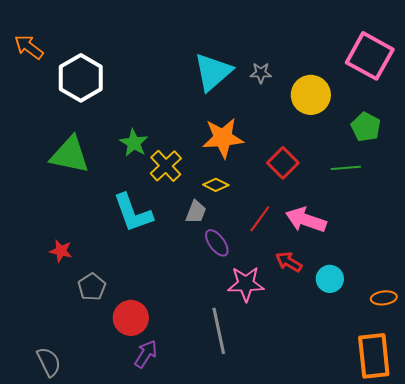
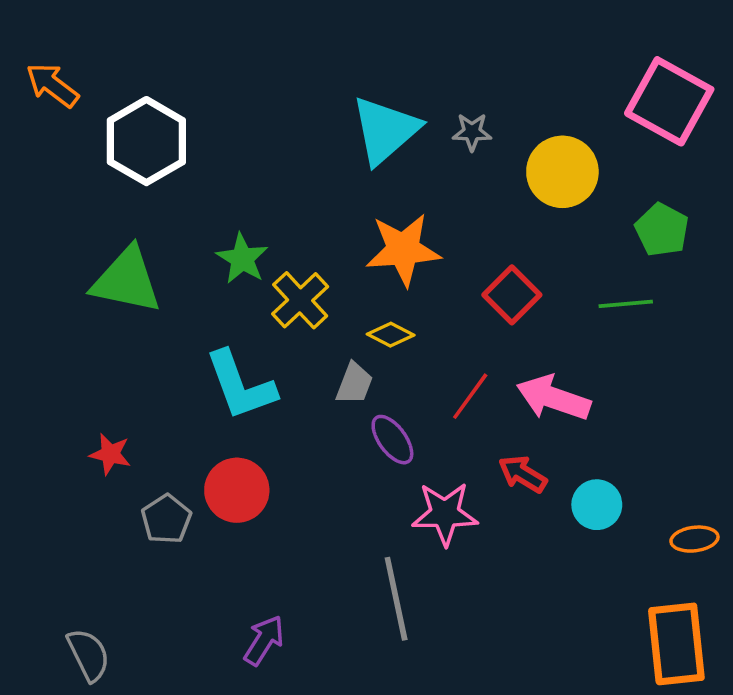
red circle: (131, 318) -> (237, 490), moved

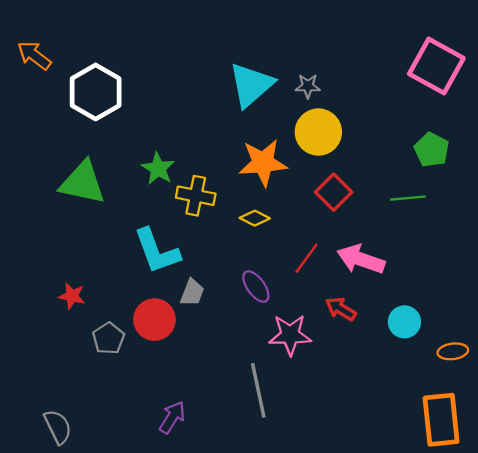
yellow circle: (562, 172) -> (318, 132), moved
yellow cross: (300, 300) -> (196, 196), turned -36
gray trapezoid: (354, 383) -> (192, 292), moved
cyan circle: (597, 505) -> (404, 322), moved

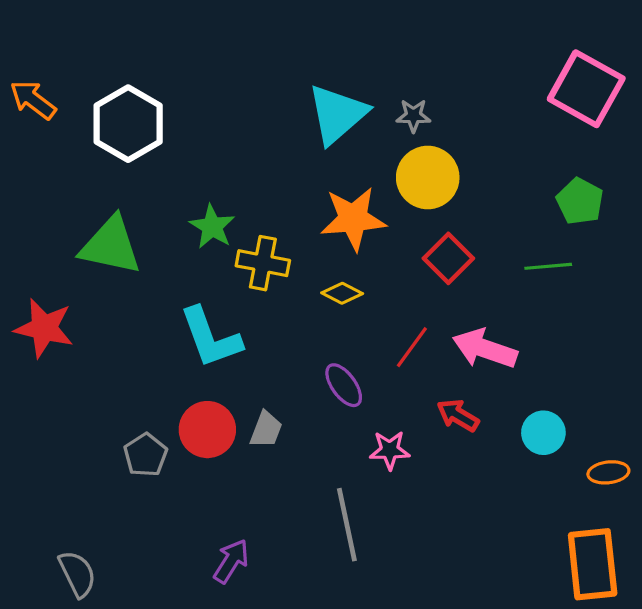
orange arrow: (34, 55) -> (33, 100), moved
gray trapezoid: (192, 292) -> (266, 430), moved
red star: (72, 296) -> (44, 328), moved, size x1.6
pink star: (290, 335) -> (390, 450), size x0.7

